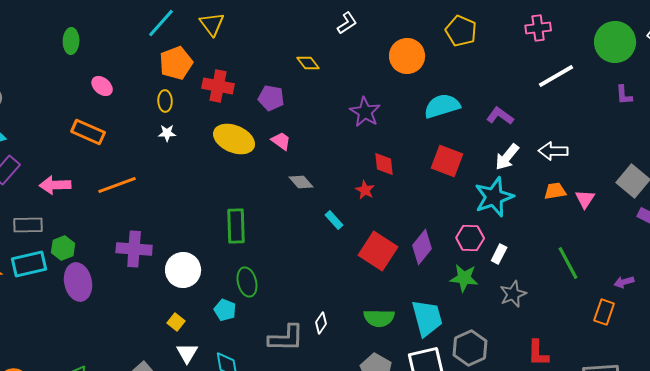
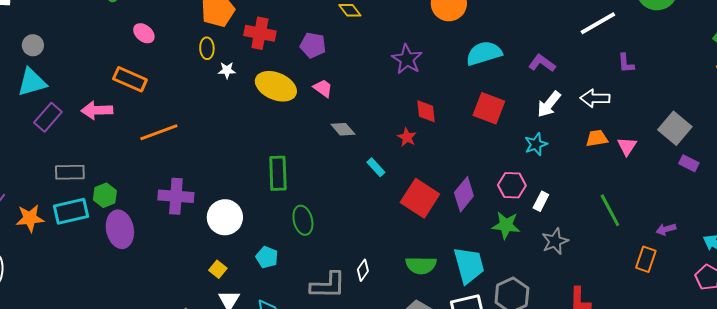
purple L-shape: (624, 95) -> (626, 63), moved
white star: (167, 133) -> (227, 70), moved
pink arrow: (55, 185) -> (97, 110), moved
cyan star: (494, 197) -> (536, 144), size x0.6
green ellipse: (247, 282) -> (303, 220), moved

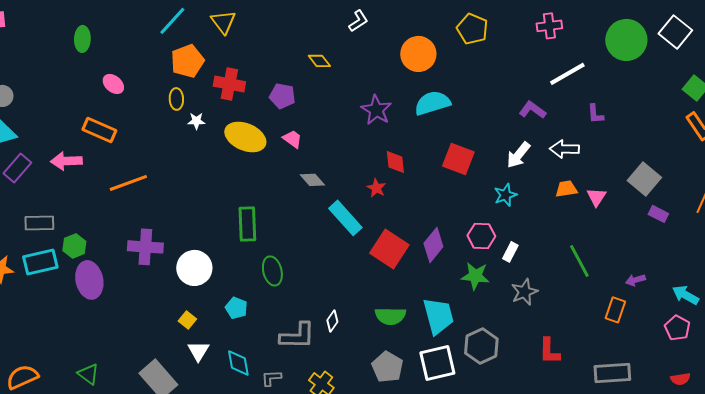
cyan semicircle: (484, 53) -> (432, 103), moved
purple L-shape: (542, 63) -> (532, 110), moved
cyan rectangle: (376, 167) -> (345, 218), size x1.8

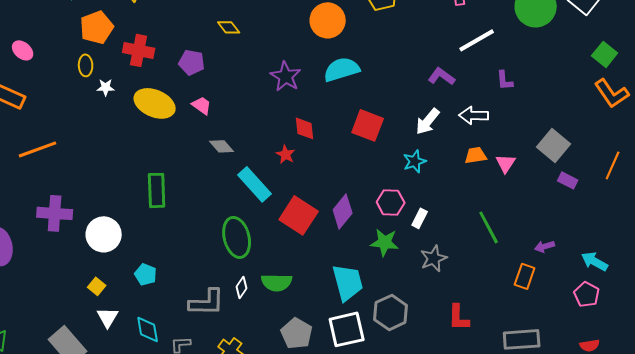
green ellipse: (272, 271) -> (237, 237), moved, size x1.4
green semicircle: (390, 316) -> (277, 282), moved

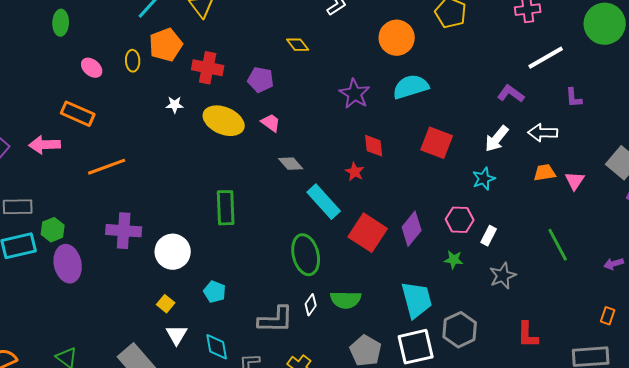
yellow ellipse: (86, 65) -> (133, 61), moved
green star: (385, 242) -> (454, 260), size x0.7
orange rectangle: (525, 276) -> (608, 316), moved, size x0.7

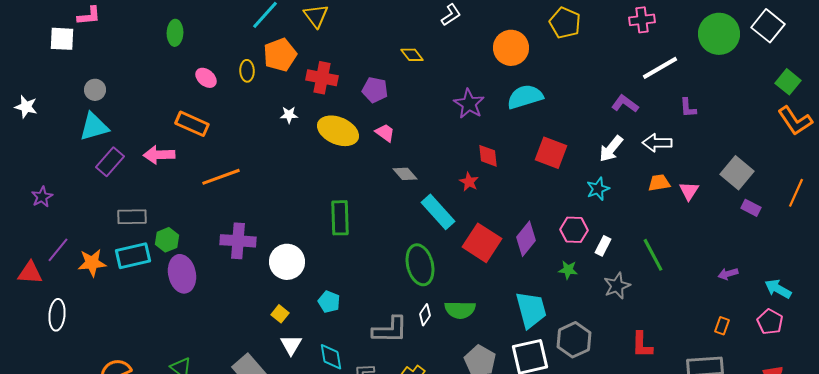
green line: (558, 245) -> (653, 255), moved

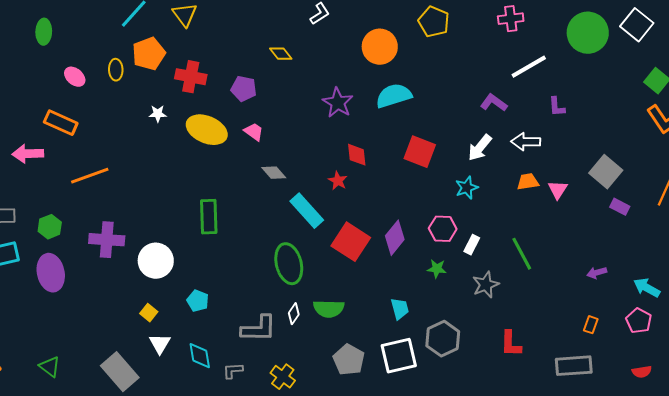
green hexagon: (167, 240) -> (50, 227), moved
cyan trapezoid: (531, 310) -> (400, 309), size x0.6

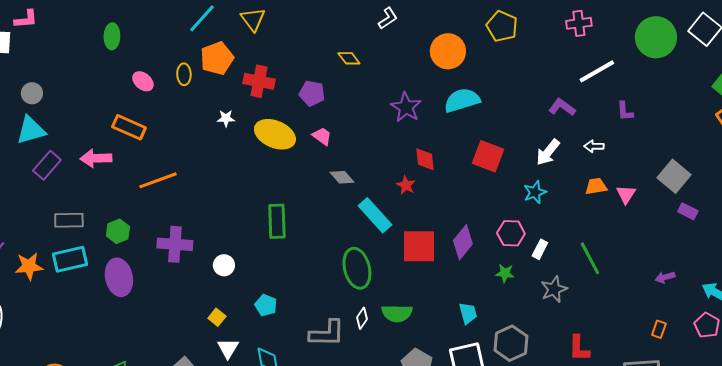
white arrow: (526, 142) -> (594, 146), size x0.7
red square: (351, 242) -> (419, 246), turned -33
white circle: (156, 261) -> (224, 265), size x0.6

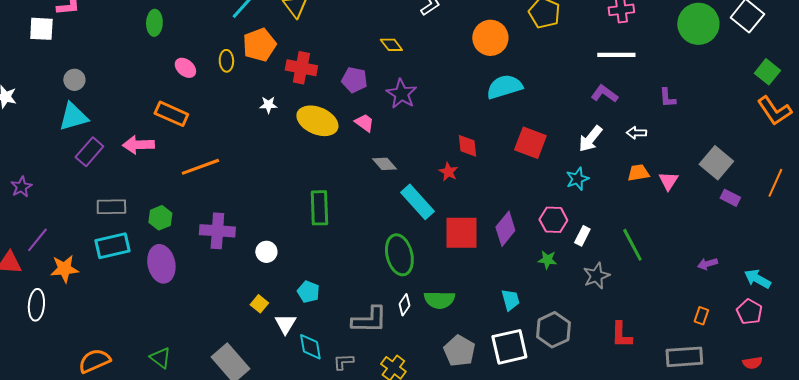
white line: (597, 71) -> (616, 55), moved, turned 30
purple star: (406, 107) -> (401, 94), moved
orange star: (29, 266) -> (64, 269), moved
white triangle: (228, 348) -> (285, 324), moved

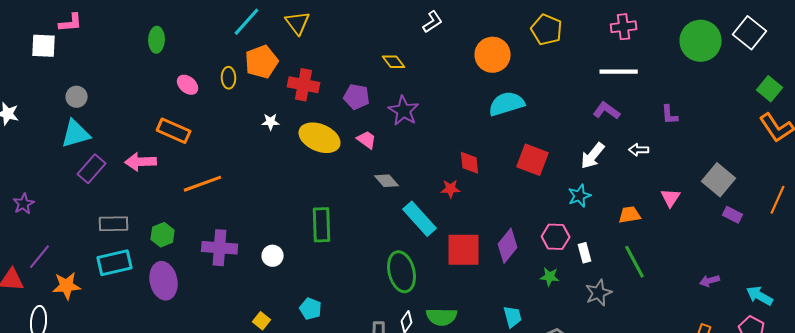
red star: (448, 172) -> (451, 189), turned -30
orange trapezoid: (638, 173) -> (630, 215), moved
white rectangle: (582, 236) -> (585, 253), turned -42
white circle: (266, 252) -> (273, 256), moved

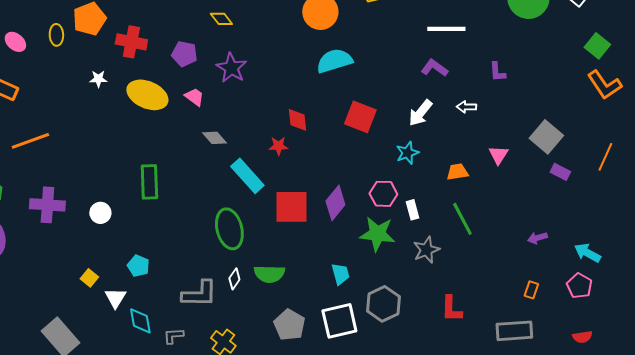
green star: (550, 277) -> (377, 234), size x1.8

